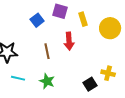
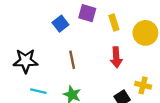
red arrow: (69, 41) -> (116, 57), moved

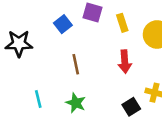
black star: (26, 61) -> (19, 44), moved
cyan line: (38, 91) -> (38, 99), turned 63

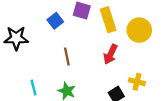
yellow rectangle: (122, 23) -> (108, 20), size x1.5
red arrow: (125, 62) -> (110, 54), turned 30

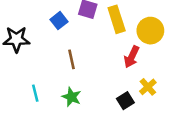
red arrow: (110, 54) -> (132, 57), moved
yellow cross: (137, 82) -> (148, 87), turned 35

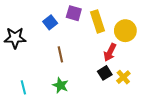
cyan line: (35, 93) -> (23, 87), moved
black square: (125, 101) -> (105, 73), moved

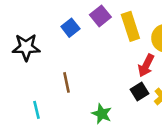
purple square: (74, 13) -> (100, 16), turned 35
brown line: (60, 54) -> (67, 82), moved
green star: (60, 85) -> (102, 114), moved

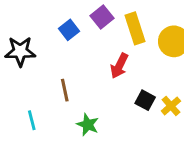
red arrow: (146, 65) -> (119, 66), moved
black square: (140, 92) -> (145, 100), turned -30
green star: (102, 114) -> (88, 125), moved

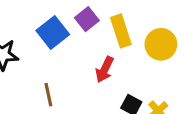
blue square: (69, 30) -> (53, 32), size x1.5

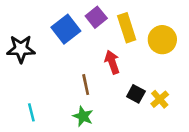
red arrow: (105, 69) -> (112, 62), turned 135
brown line: (48, 95) -> (86, 85), moved

